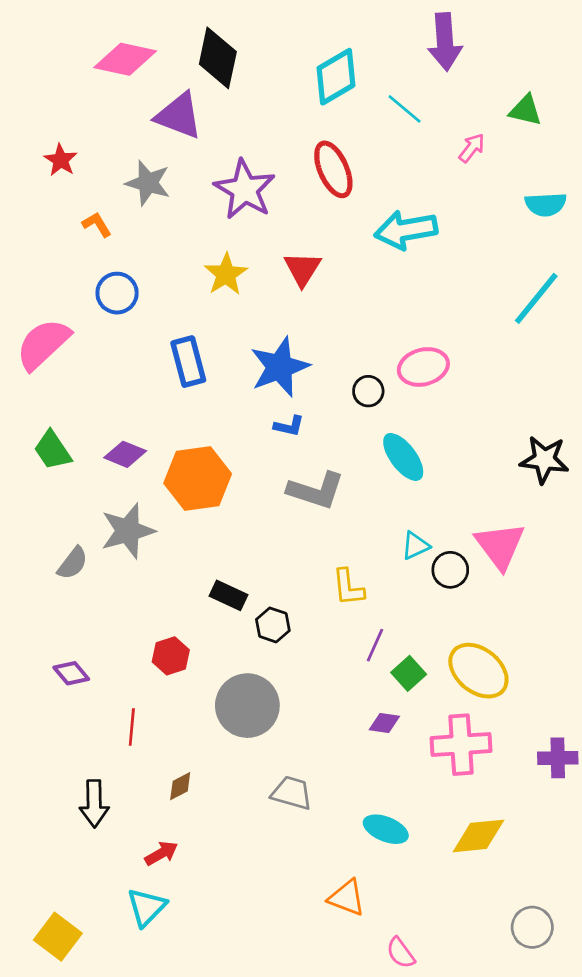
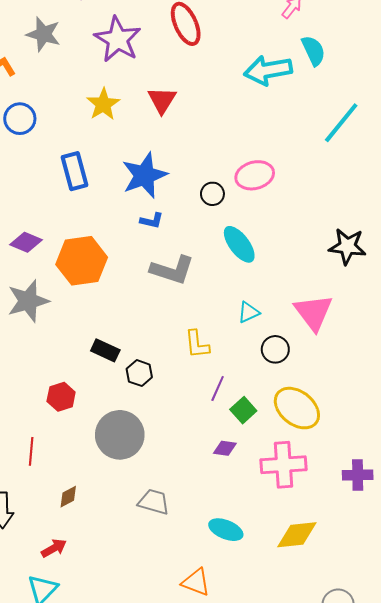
cyan semicircle: (546, 204) -> (313, 51), moved, turned -112
cyan arrow: (406, 230) -> (268, 70), moved
black circle: (450, 570) -> (275, 349), moved

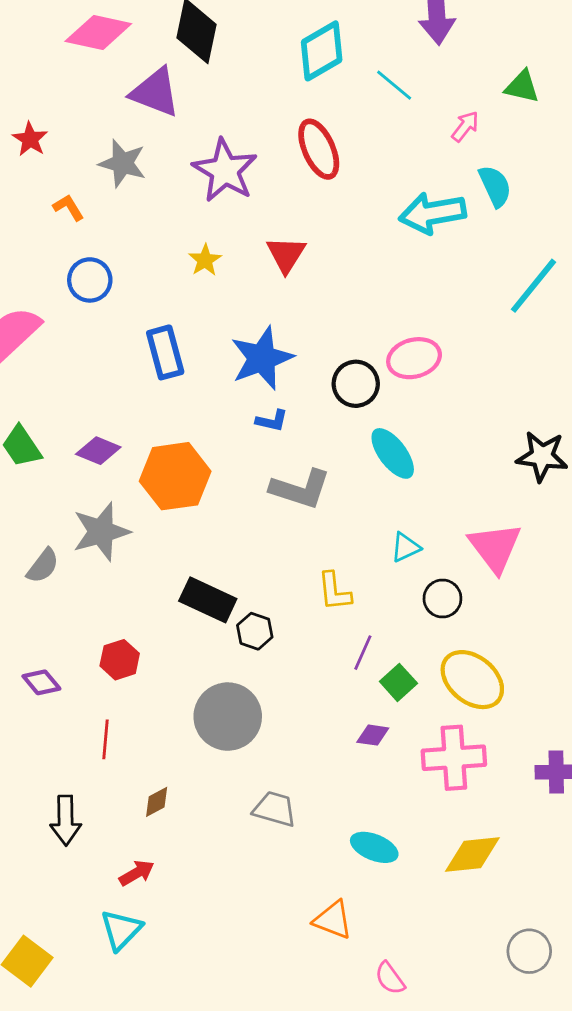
yellow star: (103, 104) -> (205, 260), size x0.7
black circle: (212, 194) -> (356, 384), size x1.4
black rectangle: (105, 350) -> (208, 600), size x1.4
red hexagon: (61, 397) -> (120, 660), moved

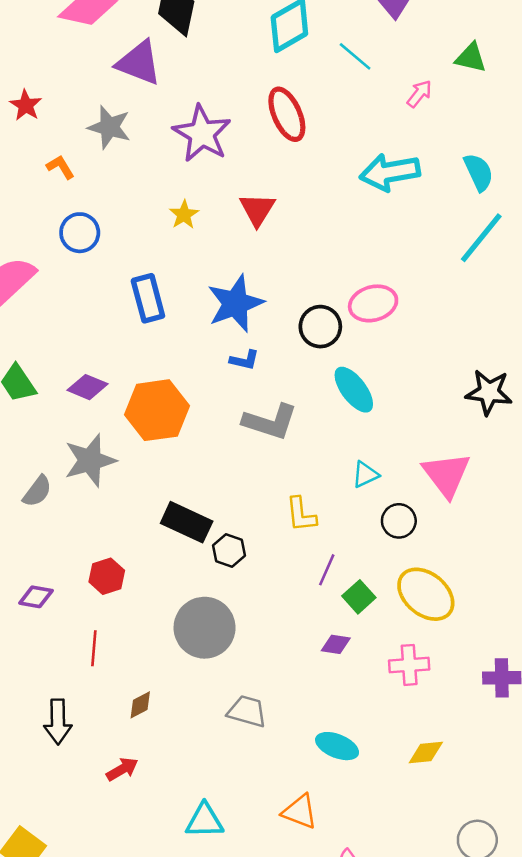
cyan semicircle: (495, 186) -> (479, 172), moved
purple diamond: (41, 682) -> (36, 597), turned -40
pink cross: (454, 758) -> (409, 665), size x0.7
yellow diamond: (472, 854) -> (426, 752), size x0.7
cyan triangle: (121, 930) -> (205, 821), moved, turned 45

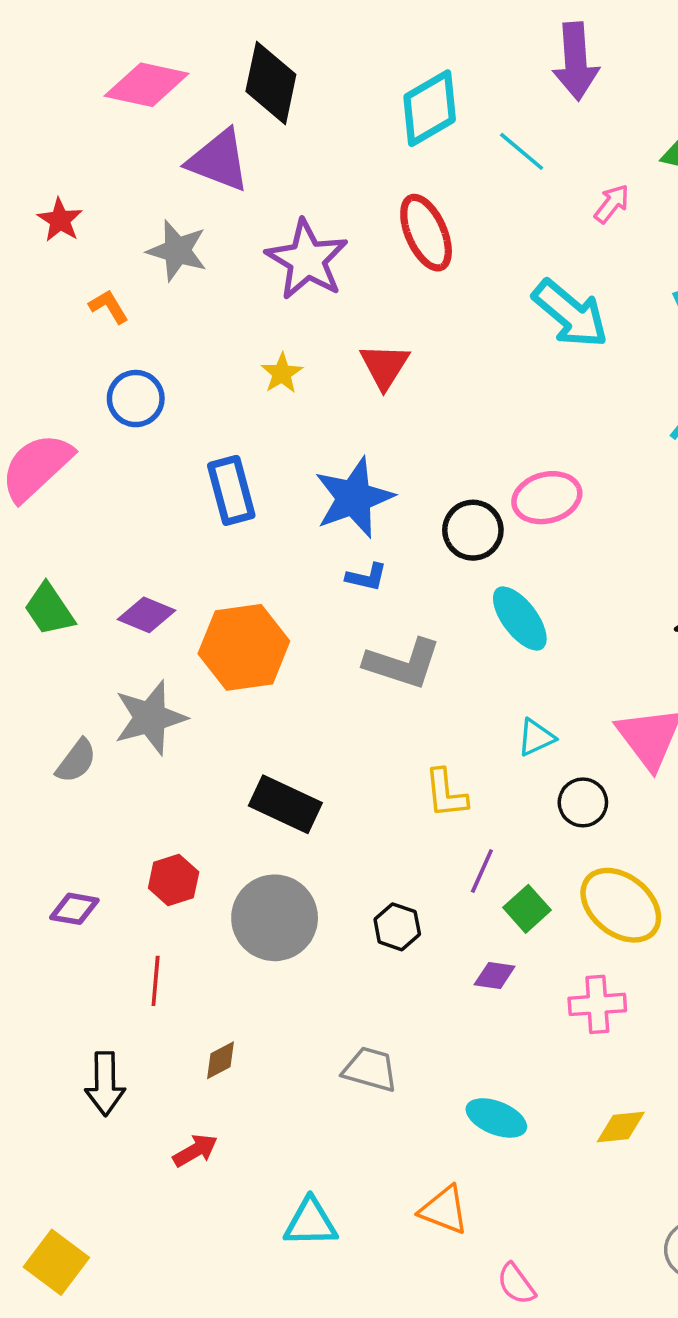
cyan arrow: (390, 172) -> (570, 314), turned -130
black hexagon: (229, 550) -> (397, 927), moved
gray circle: (205, 628) -> (275, 918), moved

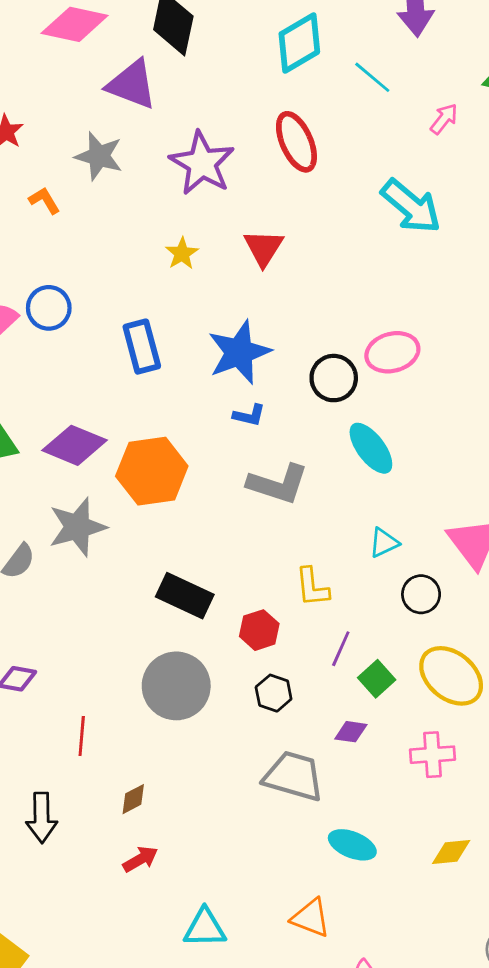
blue circle: (136, 399) -> (49, 308), moved
purple diamond: (147, 615) -> (75, 445), size x1.4
red hexagon: (174, 880) -> (259, 630), moved
gray trapezoid: (370, 1069) -> (294, 776), moved, size x1.4
red arrow: (195, 1150) -> (140, 859), moved

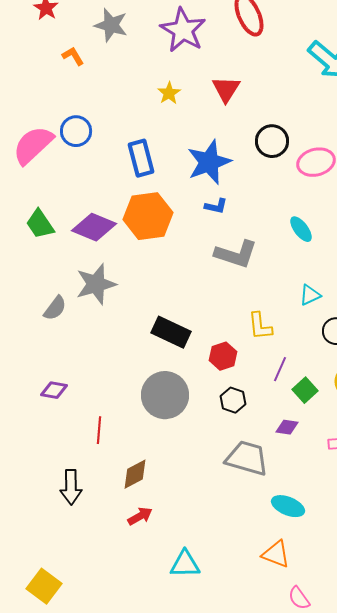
black circle: (334, 378) -> (272, 141), moved
cyan ellipse: (371, 448) -> (301, 229), size x0.7
orange hexagon: (152, 471) -> (148, 216), moved
brown diamond: (133, 799) -> (135, 474), size x1.4
orange triangle: (311, 918) -> (276, 554), moved

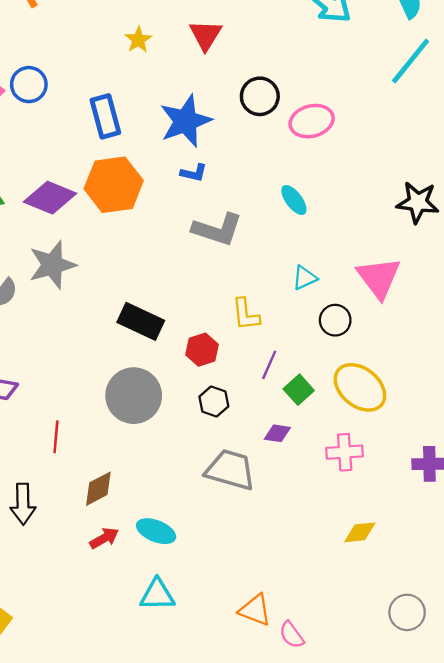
cyan ellipse: (288, 506) -> (156, 531), moved
orange triangle: (276, 554) -> (255, 610), moved

